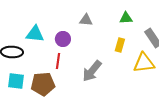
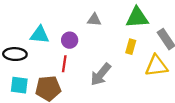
green triangle: (126, 18) -> (137, 18), size x1.6

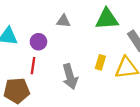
yellow rectangle: (131, 47) -> (100, 62), moved
gray arrow: (101, 74) -> (70, 76), turned -55

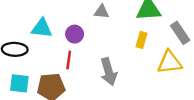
yellow rectangle: (100, 62) -> (141, 40), moved

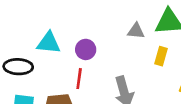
gray triangle: (102, 12) -> (136, 31), moved

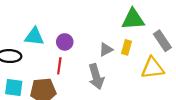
gray triangle: (136, 31) -> (106, 50), moved, turned -32

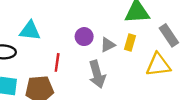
purple circle: (65, 42) -> (84, 37), moved

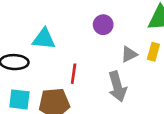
purple circle: (84, 37) -> (103, 25), moved

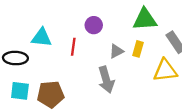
red line: (74, 74) -> (73, 47), moved

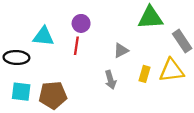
purple circle: (94, 25) -> (81, 23), moved
yellow rectangle: (138, 49) -> (144, 74), moved
gray arrow: (106, 80) -> (110, 80), size x0.7

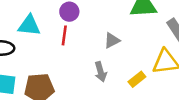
yellow rectangle: (144, 74) -> (137, 79), moved, turned 35

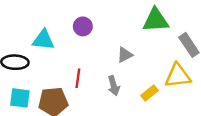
red line: (64, 35) -> (78, 78), moved

